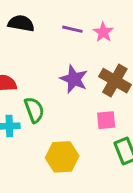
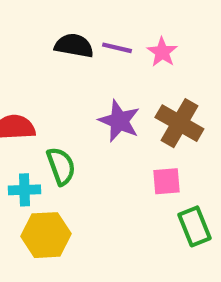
black semicircle: (21, 23) -> (74, 46), moved
yellow hexagon: (62, 157) -> (46, 235), moved

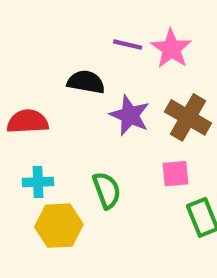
black semicircle: (74, 46) -> (86, 82), moved
pink star: (162, 52) -> (171, 49), size x1.4
green semicircle: (61, 166) -> (107, 190), moved

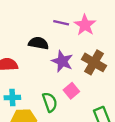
pink square: (176, 174) -> (71, 91), moved, turned -35

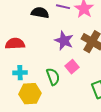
black semicircle: (38, 43) -> (40, 13), moved

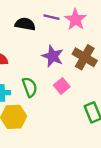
green semicircle: (53, 77) -> (30, 87), moved

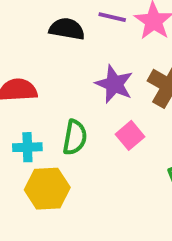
green semicircle: (30, 87) -> (75, 137), turned 30

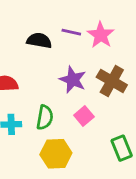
yellow hexagon: (47, 189) -> (56, 154), moved

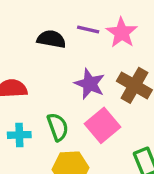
pink square: (84, 116) -> (102, 125), size x1.5
green semicircle: (45, 117) -> (58, 127), turned -30

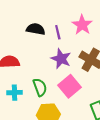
purple line: (88, 29) -> (58, 32), moved, turned 64

